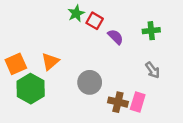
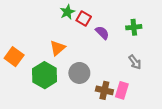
orange triangle: (50, 61) -> (58, 48), moved
orange square: (16, 64) -> (14, 57), turned -30
green hexagon: (31, 89) -> (45, 75), moved

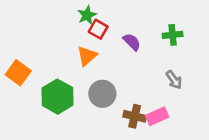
red square: (84, 19) -> (98, 29), moved
orange triangle: (58, 48) -> (87, 56), moved
pink rectangle: (122, 90) -> (157, 116), turned 49

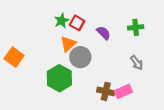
green star: (87, 15) -> (62, 21), moved
gray circle: (102, 94) -> (80, 57), moved
green hexagon: (57, 97) -> (59, 78), moved

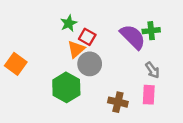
red square: (77, 23) -> (87, 37), moved
purple semicircle: (104, 33) -> (133, 37), moved, size x1.6
pink rectangle: (123, 91) -> (149, 95), moved, turned -63

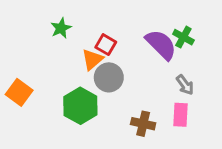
green star: (69, 23) -> (61, 28), moved
green cross: (151, 31) -> (183, 37), turned 35
orange square: (16, 64) -> (19, 92), moved

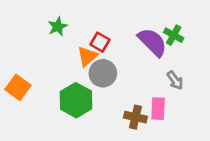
pink rectangle: (180, 115) -> (158, 109), moved

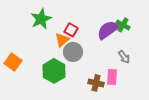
green star: (58, 27) -> (41, 19), size x1.5
purple semicircle: (152, 42) -> (108, 30), turned -80

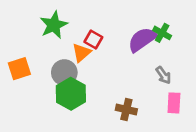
gray circle: (73, 52) -> (64, 73), moved
orange square: (13, 62) -> (19, 69), moved, turned 36
pink rectangle: (112, 77) -> (174, 103), moved

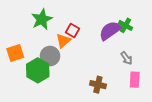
green hexagon: (71, 94) -> (38, 70), moved

